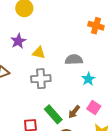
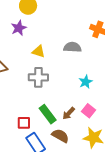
purple star: (18, 41) -> (19, 28), moved
gray semicircle: (74, 60) -> (72, 47), moved

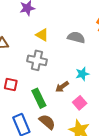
brown arrow: (69, 113) -> (62, 87), moved
red square: (24, 123) -> (11, 84), moved

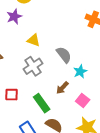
gray semicircle: (76, 37) -> (64, 55), moved, turned 48
gray cross: (37, 60) -> (33, 66), turned -36

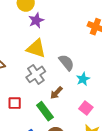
purple star: (14, 17) -> (36, 20), moved
yellow triangle: (34, 40) -> (36, 48), size x1.5
brown arrow: (62, 88) -> (56, 93), moved

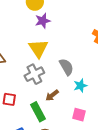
yellow triangle: (36, 48) -> (38, 48), turned 30
pink square: (86, 108) -> (79, 115), turned -32

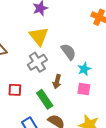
brown arrow: (52, 95) -> (57, 82), turned -32
pink square: (79, 115) -> (84, 89), moved

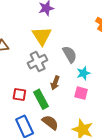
red square: (15, 90) -> (19, 95), moved

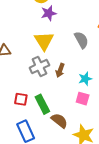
gray semicircle: (70, 54) -> (81, 40), moved
brown arrow: (55, 83) -> (60, 70), moved
brown semicircle: (50, 123) -> (59, 121), moved

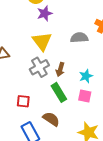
gray semicircle: (81, 40) -> (79, 38), turned -60
green rectangle: (42, 104) -> (59, 92), moved
brown semicircle: (59, 121) -> (51, 119), moved

